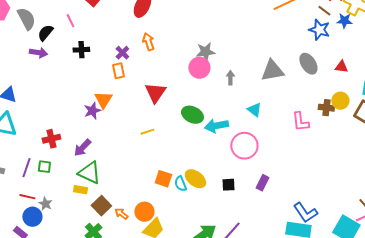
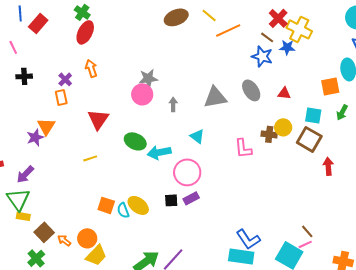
green triangle: (89, 173) -> (18, 199), moved, turned 30
purple rectangle: (262, 183) -> (191, 198), moved, turned 35
black square: (228, 185) -> (171, 200), moved

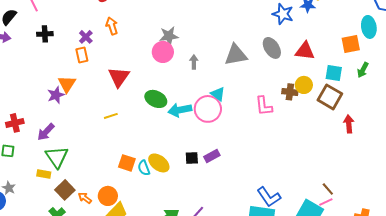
red triangle: (284, 93) -> (305, 51), size x1.5
pink circle: (187, 172) -> (208, 109), moved
green triangle: (18, 199) -> (57, 157), moved

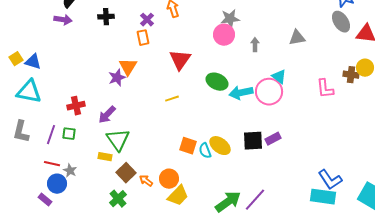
gray ellipse: (272, 48) -> (341, 22), moved
gray triangle: (236, 55) -> (297, 38), size x0.7
black square: (192, 158) -> (253, 141), size x1.5

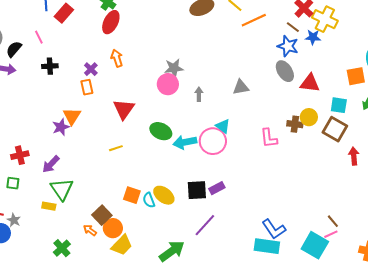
brown square: (126, 173) -> (102, 215), moved
purple line: (255, 200) -> (205, 225), moved

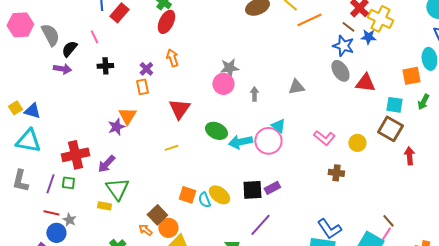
yellow circle: (309, 117) -> (357, 143), moved
brown cross: (295, 124) -> (336, 173), moved
pink L-shape: (269, 138) -> (324, 138), turned -45
red cross: (20, 155) -> (75, 155), size x1.5
pink line: (331, 234) -> (386, 234), turned -32

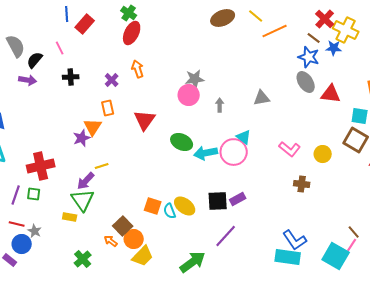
orange rectangle: (142, 87) -> (108, 108), moved
yellow line: (171, 148) -> (102, 166), moved
purple arrow: (106, 164) -> (86, 181), moved

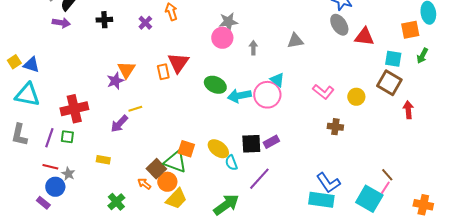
orange rectangle: (108, 108) -> (163, 72), moved
green triangle: (83, 200) -> (175, 162), moved, turned -35
cyan semicircle: (170, 211) -> (231, 163), moved

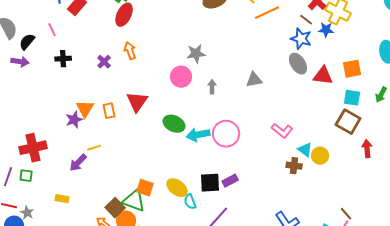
gray star: (228, 22) -> (196, 54), moved
orange square: (410, 30) -> (352, 69), moved
orange rectangle: (163, 72) -> (109, 111), moved
cyan triangle: (277, 80) -> (305, 150), moved
yellow circle: (356, 97) -> (320, 156), moved

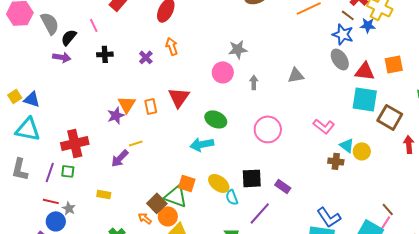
cyan square: (352, 98) -> (365, 99), moved, size x1.5
cyan arrow: (198, 135) -> (202, 144), moved
purple rectangle: (230, 181) -> (283, 186), moved, turned 63

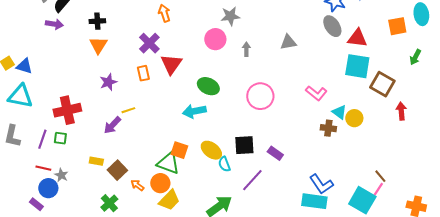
purple cross: (146, 57) -> (149, 43), moved, size x1.5
orange square: (394, 64) -> (397, 26), moved
orange triangle: (127, 104) -> (98, 45), moved
brown square: (157, 203) -> (117, 170), moved

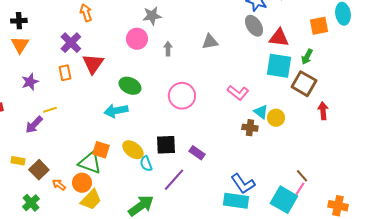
green arrow: (415, 57) -> (307, 57), moved

